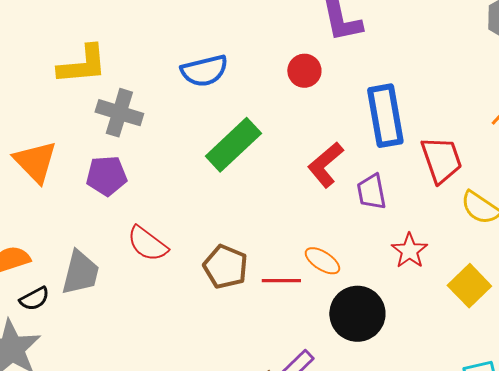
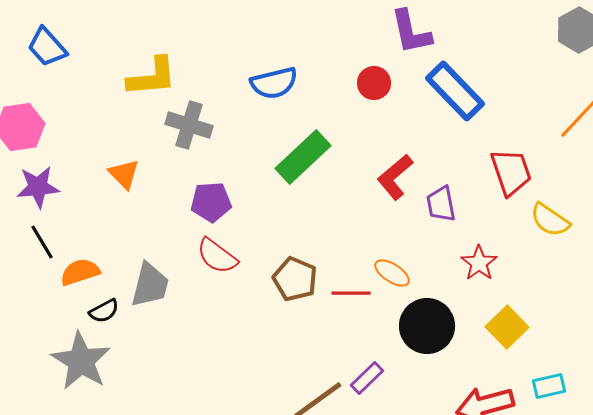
blue rectangle: (385, 116) -> (455, 91), moved, turned -34
orange triangle: (35, 162) -> (124, 174), moved, size x0.7
purple pentagon: (106, 176) -> (211, 202), moved
yellow square: (469, 286) -> (507, 327), moved

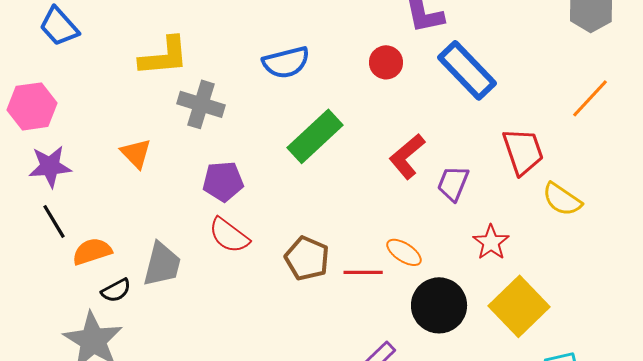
purple trapezoid: (441, 204) -> (453, 183), turned 33
yellow square: (507, 327) -> (519, 306), size x1.4

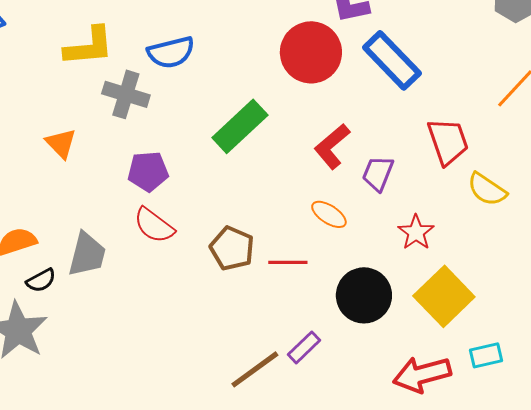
blue semicircle: (286, 62) -> (171, 52), moved
red circle: (386, 62) -> (311, 52), size x1.8
orange ellipse: (404, 252) -> (329, 214), moved

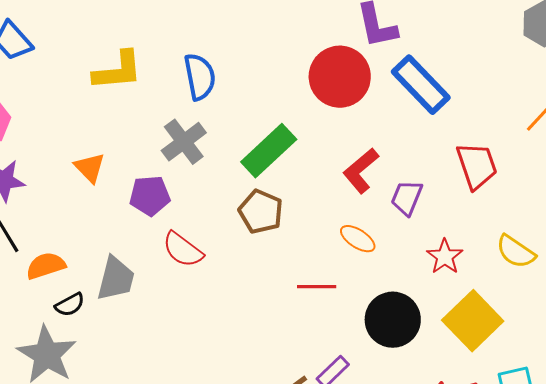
blue semicircle: (171, 52) -> (200, 77), turned -87
gray cross: (126, 94) -> (184, 142), moved, turned 36
purple pentagon: (148, 171) -> (150, 196), moved
yellow semicircle: (487, 189) -> (516, 252), moved
brown pentagon: (232, 248) -> (261, 212), moved

